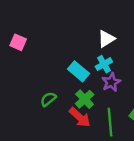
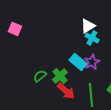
cyan cross: (104, 64) -> (92, 38), moved, turned -32
cyan rectangle: (79, 71) -> (78, 62), moved
green cross: (85, 99) -> (60, 76), moved

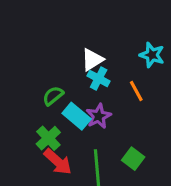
green semicircle: (40, 76) -> (53, 96), moved

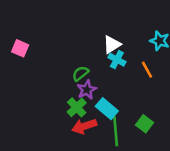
cyan rectangle: (77, 116) -> (107, 109), moved
purple star: (99, 116) -> (87, 90), moved
red arrow: (58, 162) -> (84, 126), turned 120

